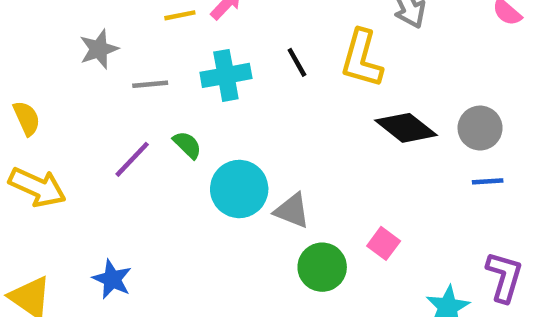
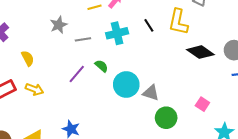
yellow arrow: (37, 187) -> (34, 89), size x0.7
pink square: (384, 243) -> (202, 104), moved

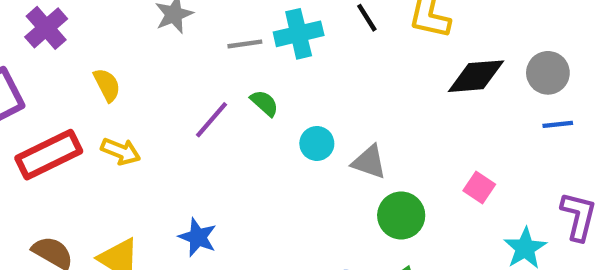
gray line: (83, 39) -> (245, 44), moved
black diamond: (200, 52) -> (476, 76), turned -40
cyan circle: (126, 85) -> (317, 143), size x0.6

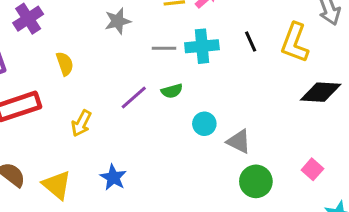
green semicircle: (264, 103) -> (172, 91), turned 115
yellow arrow: (121, 151) -> (81, 123), moved, turned 88

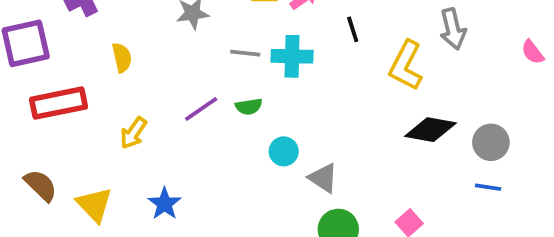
black line: (251, 42) -> (353, 29), moved

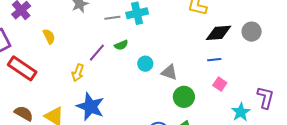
red rectangle: (58, 103) -> (22, 68), turned 60
yellow arrow: (133, 133) -> (78, 73), moved
blue line: (488, 187) -> (214, 60), moved
blue star: (164, 204) -> (90, 107), size x1.6

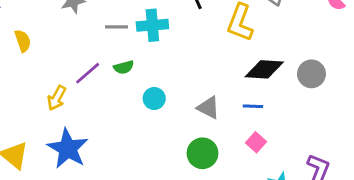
gray triangle: (169, 72) -> (208, 108), moved

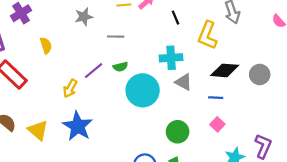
cyan cross: (152, 25) -> (171, 58), moved
cyan circle: (154, 98) -> (143, 90), size x2.0
gray triangle: (208, 108) -> (184, 82), moved

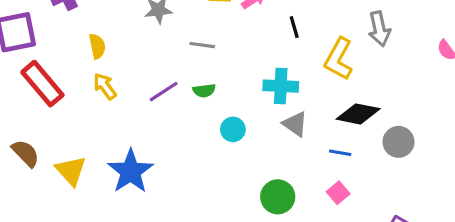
gray circle: (260, 74) -> (399, 142), moved
yellow arrow: (70, 88) -> (105, 86), moved, turned 108
cyan circle: (143, 90) -> (233, 129), size x0.5

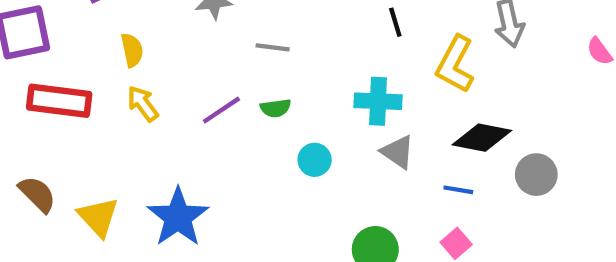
red rectangle: (42, 84) -> (59, 101), turned -42

